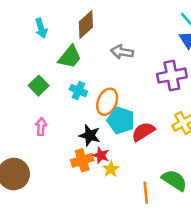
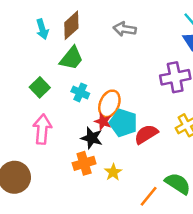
brown diamond: (86, 24) -> (71, 25), moved
gray arrow: (122, 52) -> (125, 29), moved
pink arrow: (41, 127) -> (42, 129), size x1.6
red star: (101, 155) -> (103, 122), moved
orange line: (146, 193) -> (149, 196), turned 45

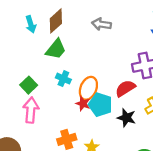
green square: (40, 87) -> (29, 85), moved
red semicircle: (146, 134) -> (125, 88), moved
black star: (92, 138) -> (126, 118), moved

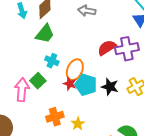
green square: (29, 85) -> (38, 81), moved
red semicircle: (125, 88) -> (107, 48), moved
black star: (126, 118) -> (110, 87), moved

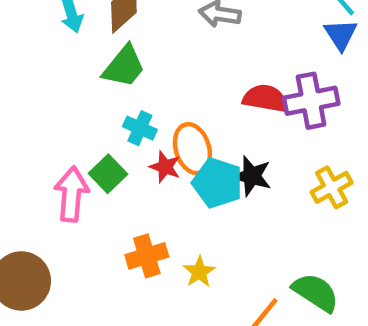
red semicircle: (107, 48) -> (265, 98), turned 42
orange ellipse: (75, 70) -> (192, 149), turned -40
red star: (70, 84) -> (165, 167), moved
black star: (110, 87) -> (252, 176), moved

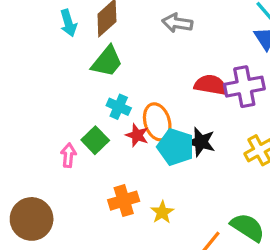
pink arrow: (71, 194) -> (68, 155), size x0.6

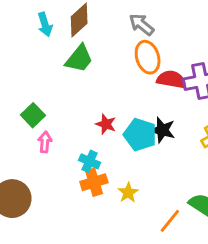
gray arrow: (177, 23) -> (142, 24), turned 30
cyan cross: (119, 107) -> (90, 161), moved
orange ellipse: (157, 122) -> (148, 57), moved
green square: (95, 140) -> (33, 115), moved

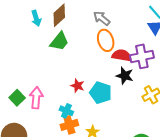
green square: (33, 115) -> (17, 98), moved
black star: (162, 130) -> (125, 76), moved
pink arrow: (45, 142) -> (36, 98), size x1.5

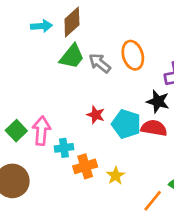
cyan arrow: (36, 18) -> (41, 26), turned -77
gray arrow: (102, 18) -> (100, 63), moved
red semicircle: (122, 55) -> (154, 128), moved
cyan cross: (66, 111) -> (64, 148), moved, turned -32

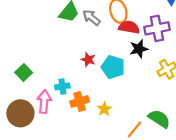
black star: (158, 102) -> (139, 49), turned -30
red semicircle: (154, 128) -> (129, 27), moved
pink arrow: (41, 131) -> (44, 101), moved

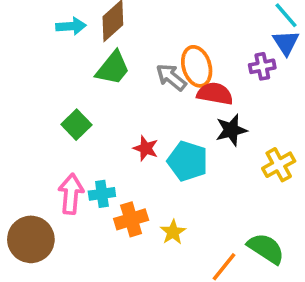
gray arrow: (91, 18) -> (171, 77), moved
purple cross: (157, 28) -> (262, 66), moved, size x0.6
green square: (24, 72) -> (76, 125), moved
pink arrow: (44, 101) -> (71, 194), moved

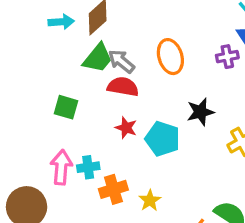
gray arrow: (171, 77) -> (121, 61), moved
red semicircle: (215, 94) -> (123, 87), moved
green square: (76, 125) -> (66, 107), turned -30

